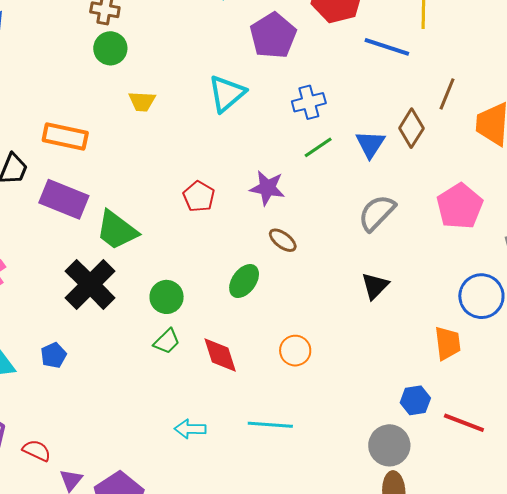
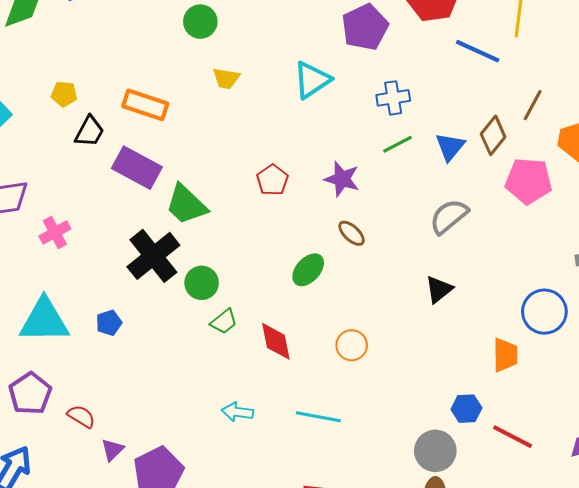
pink pentagon: (460, 206) -> (529, 181), moved, turned 30
green circle: (167, 297) -> (202, 283), moved

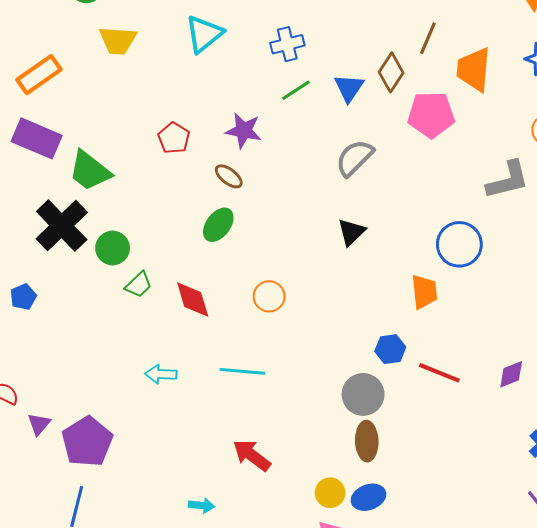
yellow trapezoid: (226, 78) -> (118, 40), size x1.4
orange rectangle: (145, 105) -> (39, 75), turned -48
brown ellipse: (352, 233) -> (229, 176), moved

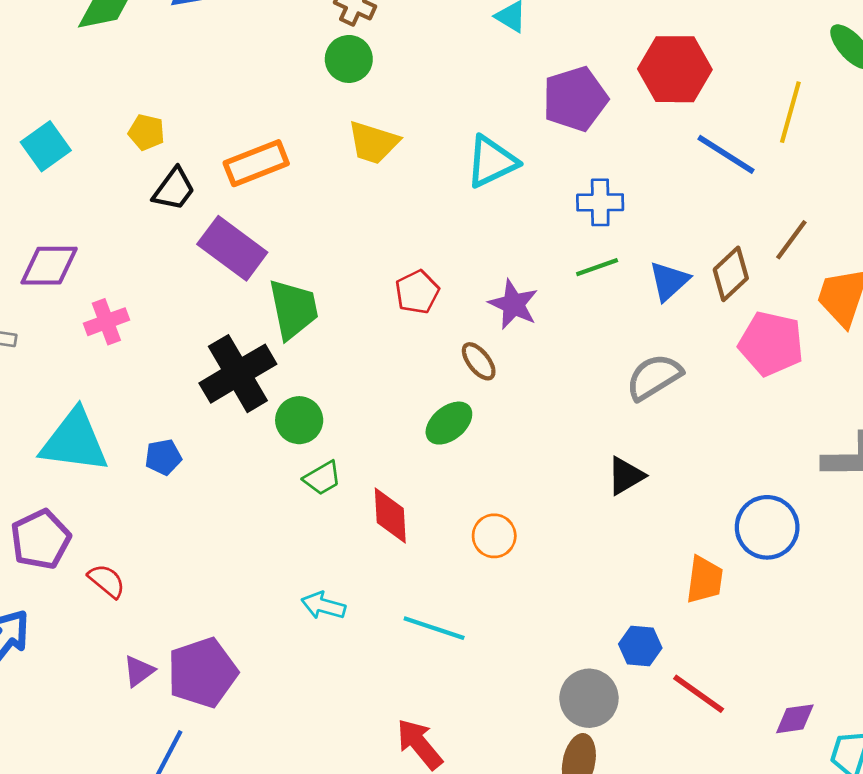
green trapezoid: (90, 171) -> (293, 309), turned -153
purple triangle: (39, 424) -> (139, 671), moved

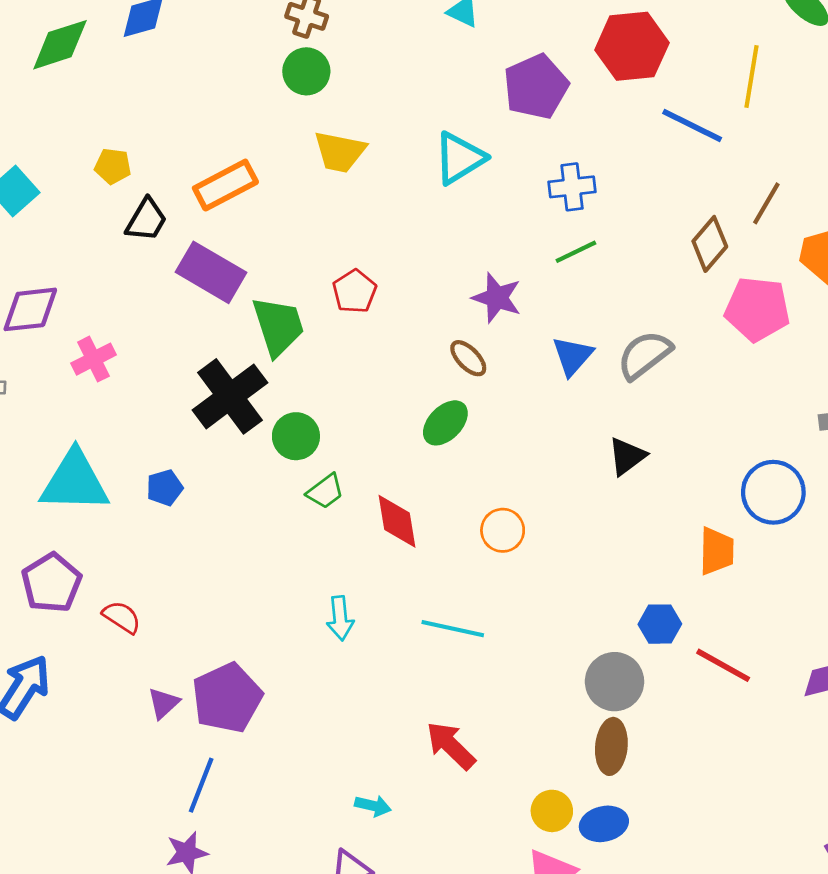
blue triangle: (669, 281) -> (573, 356), moved
red pentagon: (417, 292) -> (355, 291), moved
cyan arrow: (323, 606) -> (340, 618), turned -105

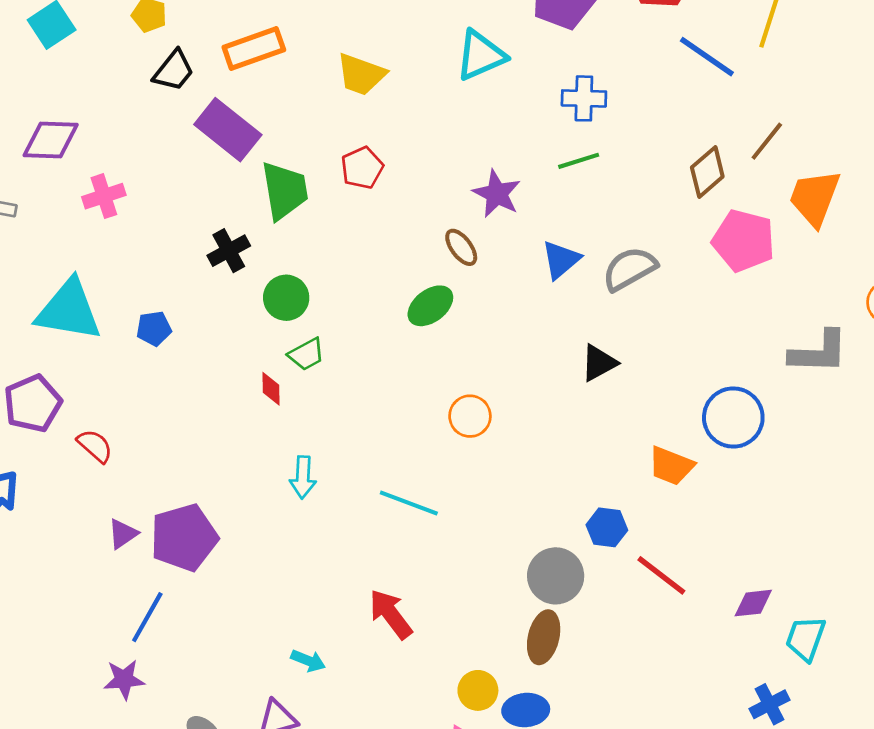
yellow trapezoid: (340, 152) -> (361, 74), moved
black cross: (230, 396) -> (229, 251), size x0.6
red diamond: (397, 521) -> (271, 389), moved, size x0.6
orange trapezoid: (717, 551) -> (671, 466), turned 102

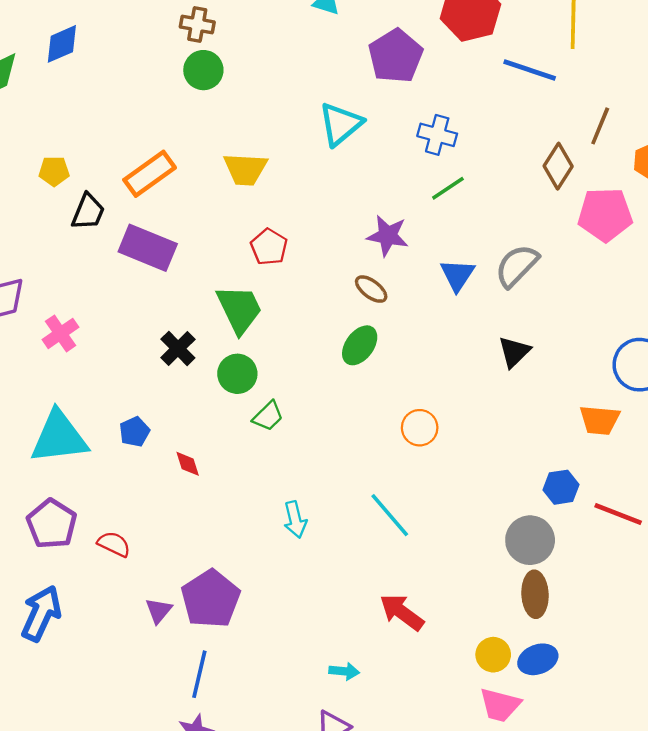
blue cross: (584, 98) -> (437, 135), turned 30
green trapezoid: (285, 190) -> (239, 309), moved
red diamond: (271, 389) -> (188, 464), moved
cyan line: (409, 503) -> (390, 515), turned 45

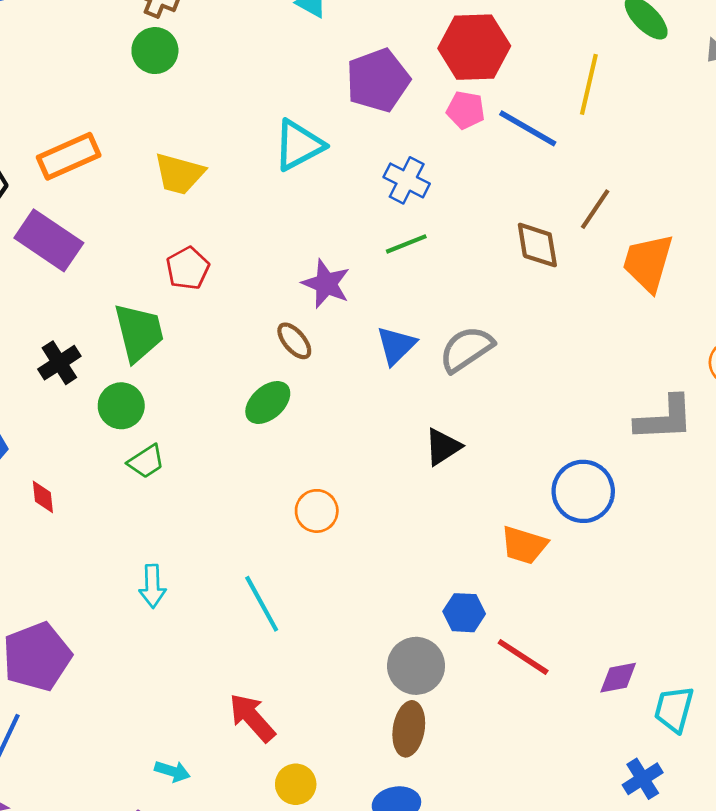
brown diamond: (558, 166) -> (537, 245), turned -54
pink pentagon: (605, 215) -> (466, 110), moved, size x0.6
yellow circle: (493, 655) -> (296, 784), moved

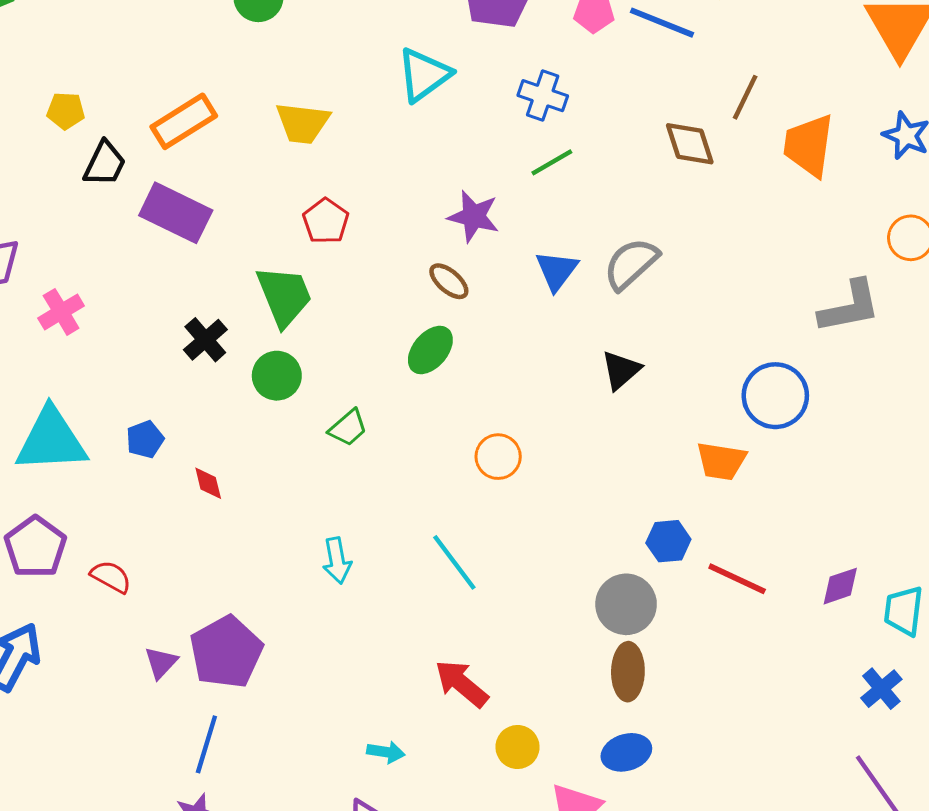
green trapezoid: (146, 461) -> (348, 428), moved

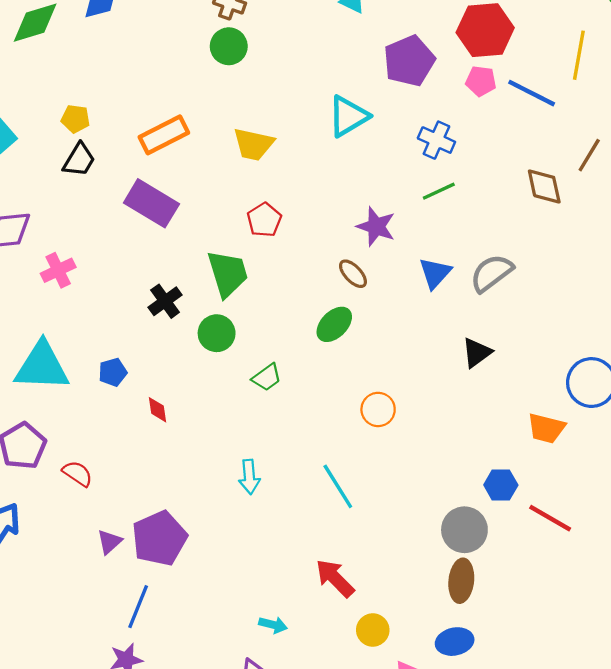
black trapezoid: (105, 164) -> (79, 160), moved

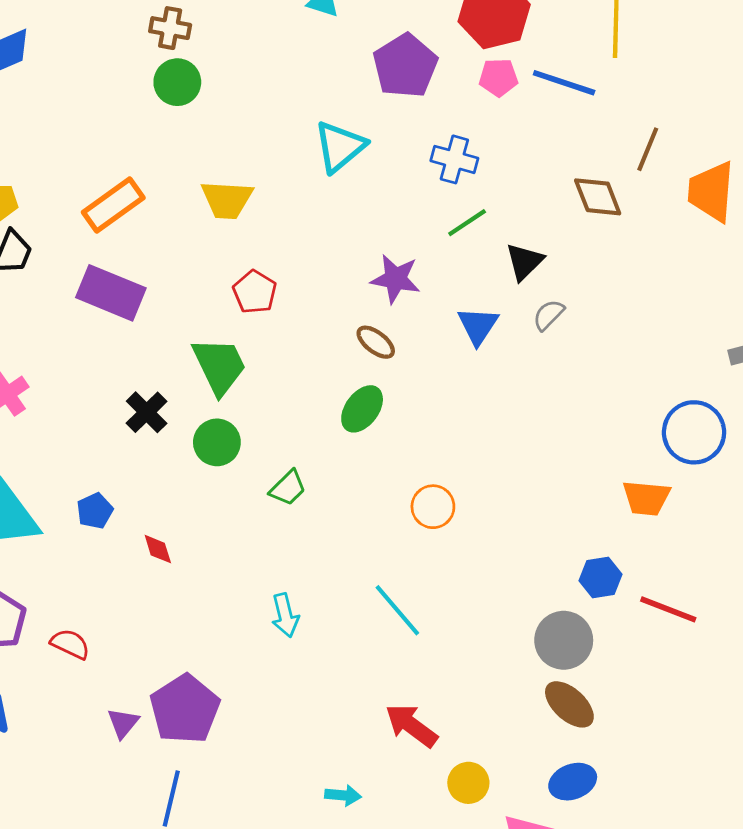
gray semicircle: (492, 273) -> (548, 315), size x0.6
black triangle: (477, 353) -> (524, 262), moved
brown ellipse: (461, 581) -> (569, 704), turned -45

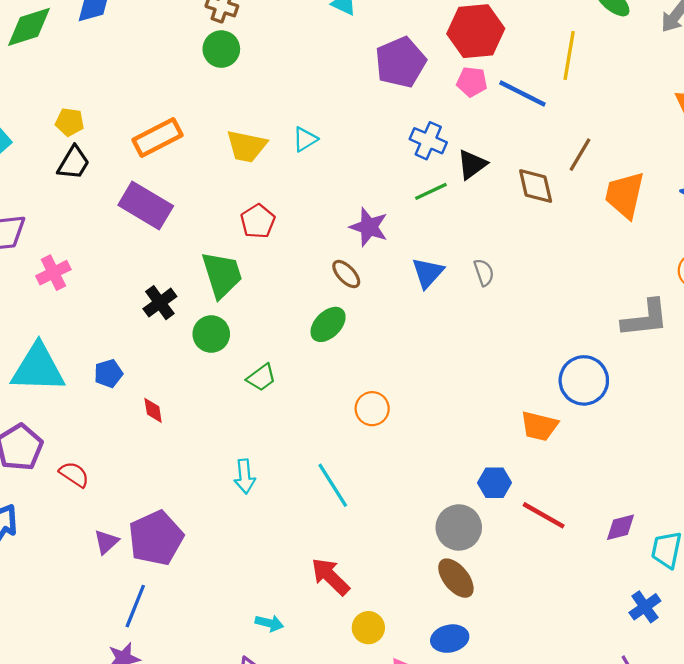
cyan triangle: (340, 147) -> (305, 139), moved, size x0.6
black triangle: (524, 262) -> (472, 164), moved
gray semicircle: (548, 315) -> (484, 272), turned 108

